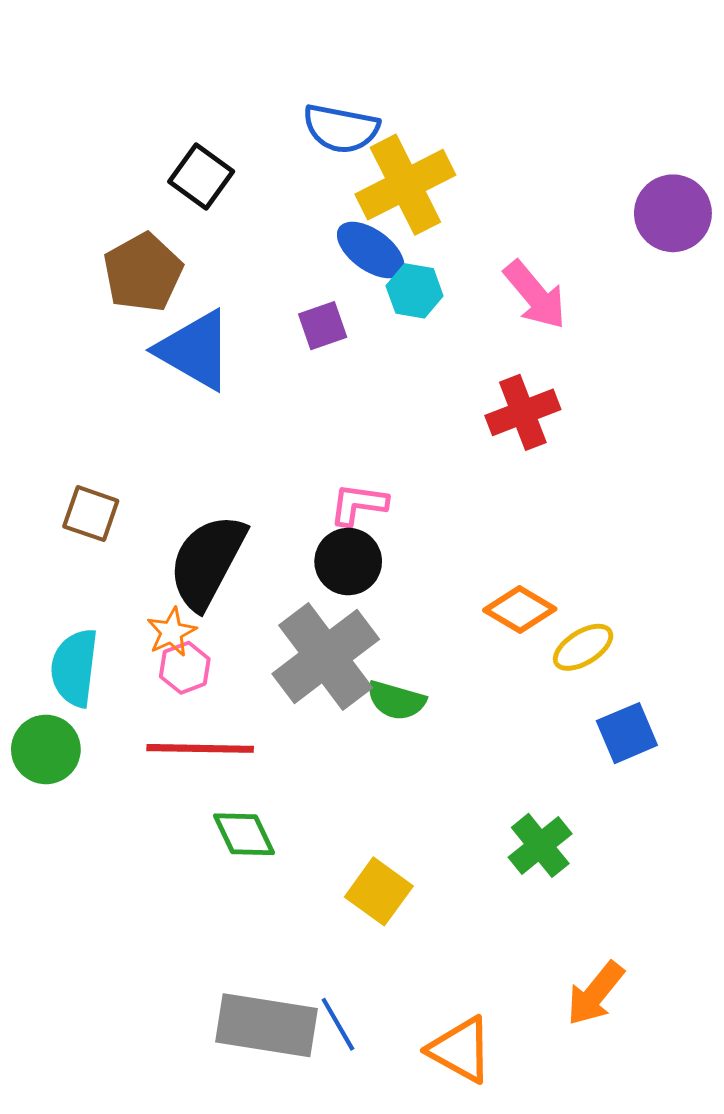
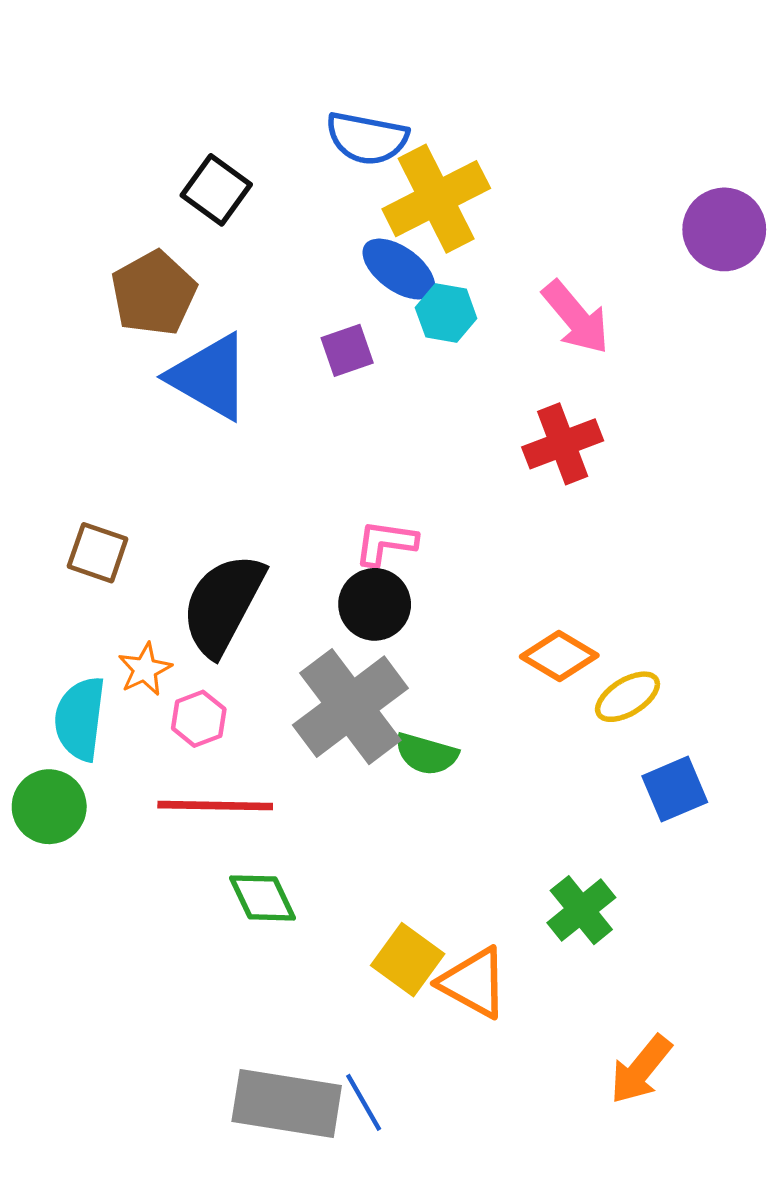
orange star: (171, 632) -> (145, 669), moved
orange triangle: (461, 1050) -> (474, 983), moved

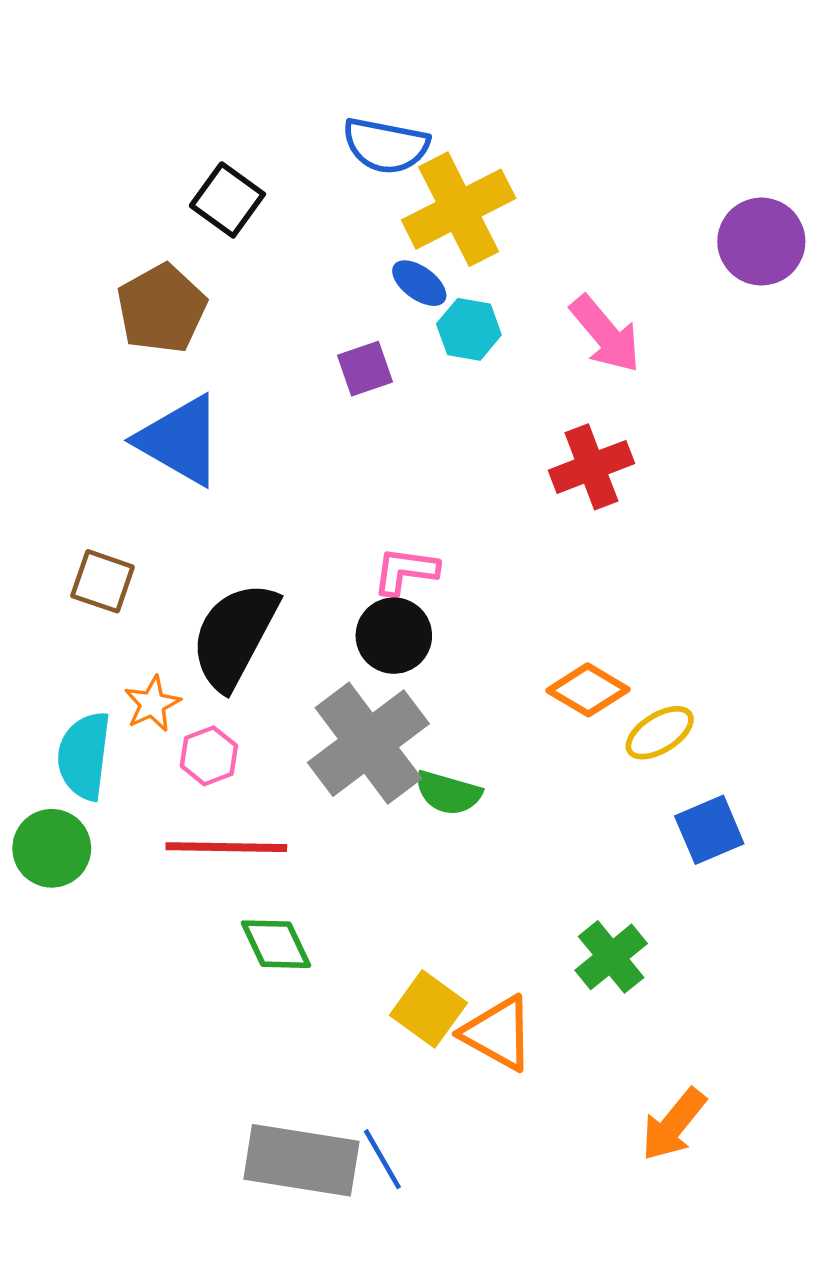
blue ellipse: (399, 269) -> (419, 283), size x0.7
blue triangle: (210, 377) -> (180, 440), moved

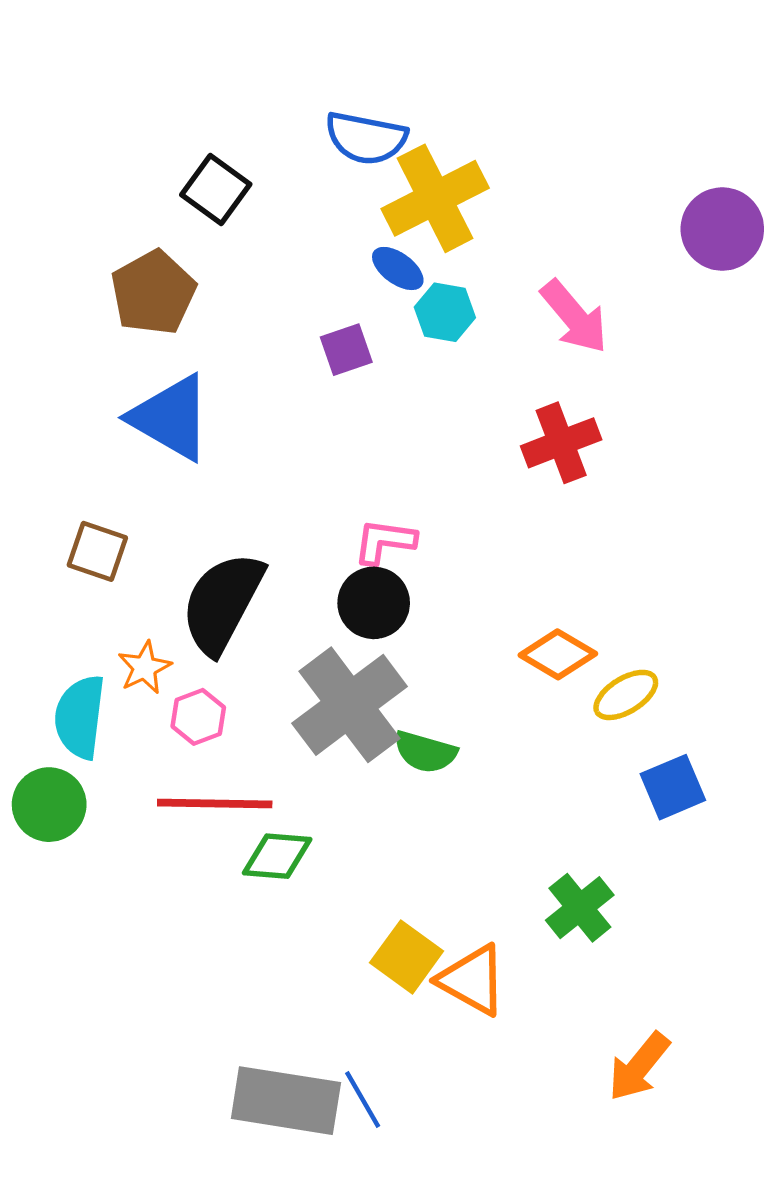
green diamond: (276, 944) -> (277, 856), moved, turned -60

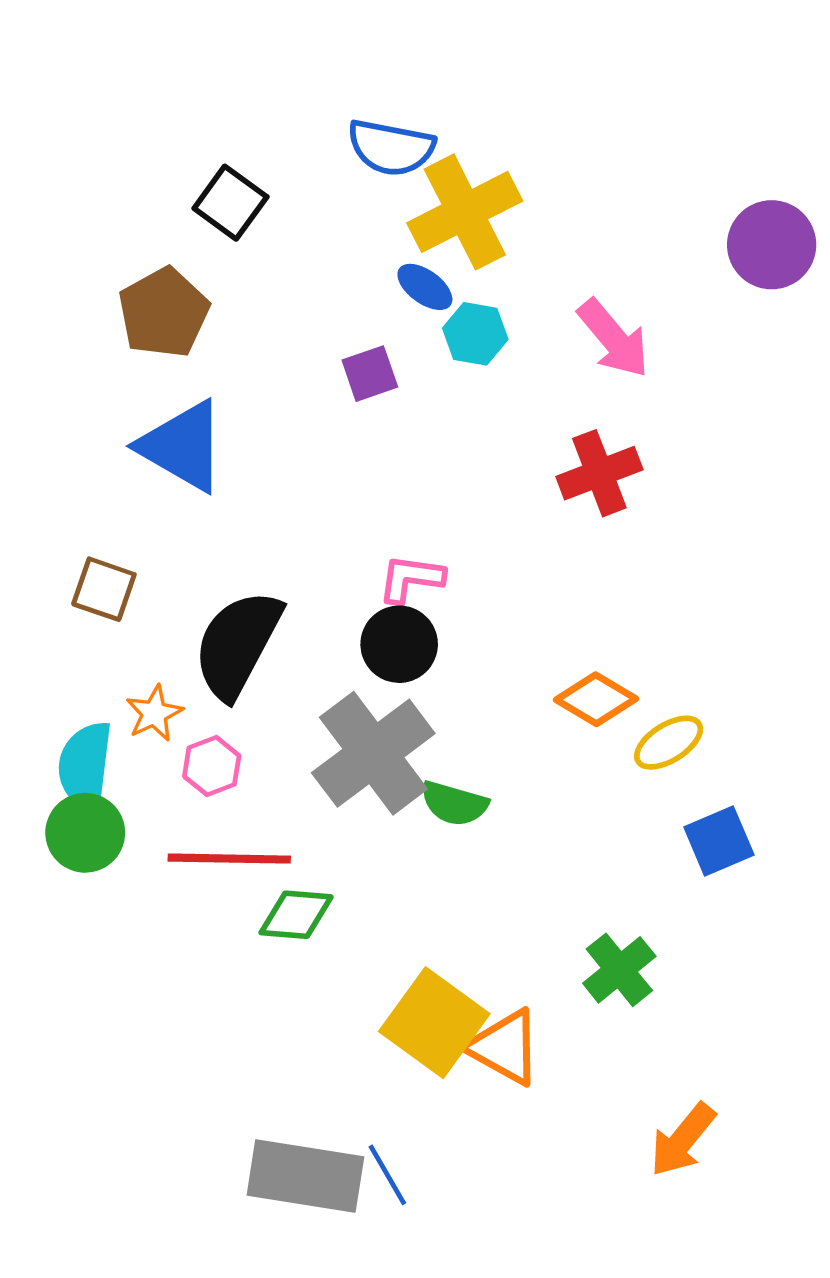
green circle: (49, 805) -> (85, 833), moved
yellow square: (407, 957) -> (434, 1023), size x1.4

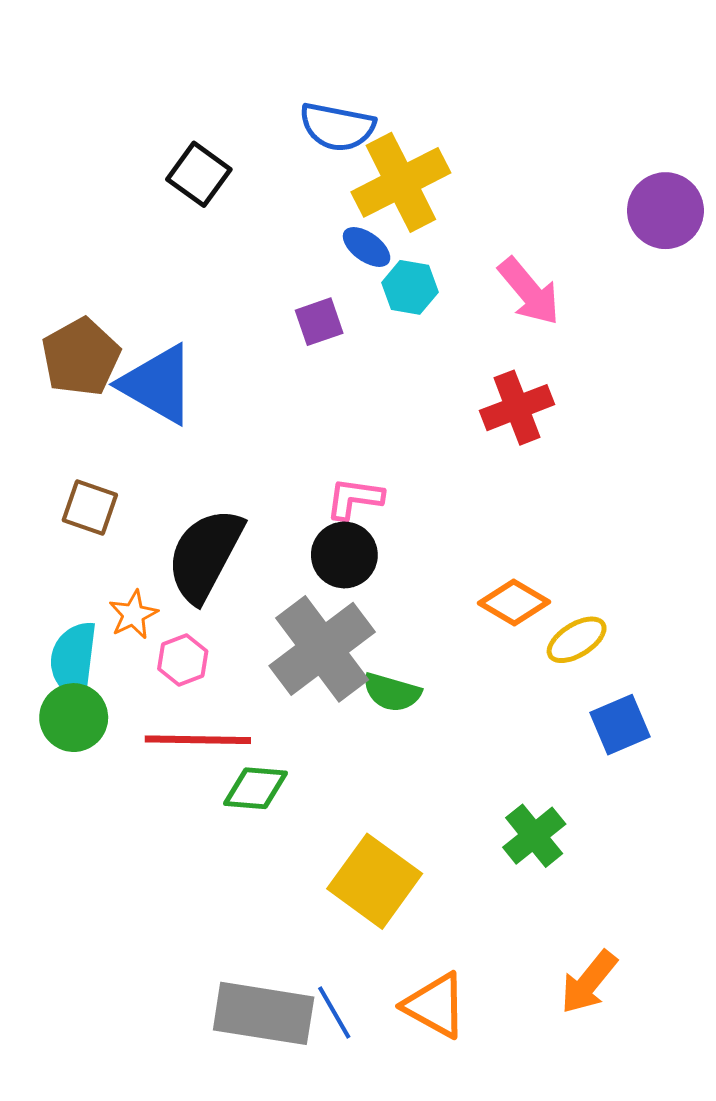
brown pentagon: (164, 313) -> (81, 357), moved
orange triangle: (505, 1047) -> (435, 1005), moved

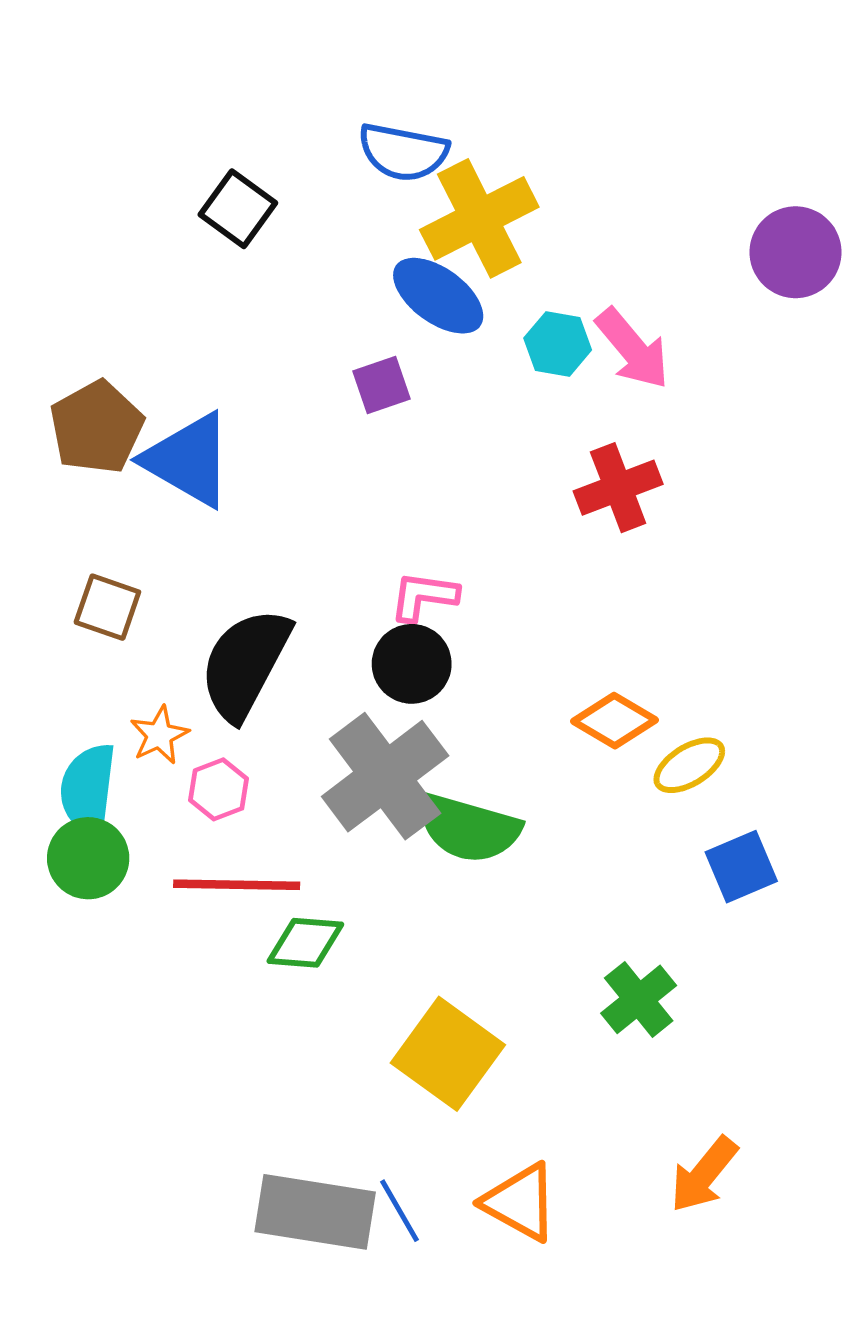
blue ellipse: (367, 247) -> (438, 296), size x1.6
cyan hexagon: (410, 287) -> (558, 344), moved
green semicircle: (392, 692) -> (468, 828), size x1.5

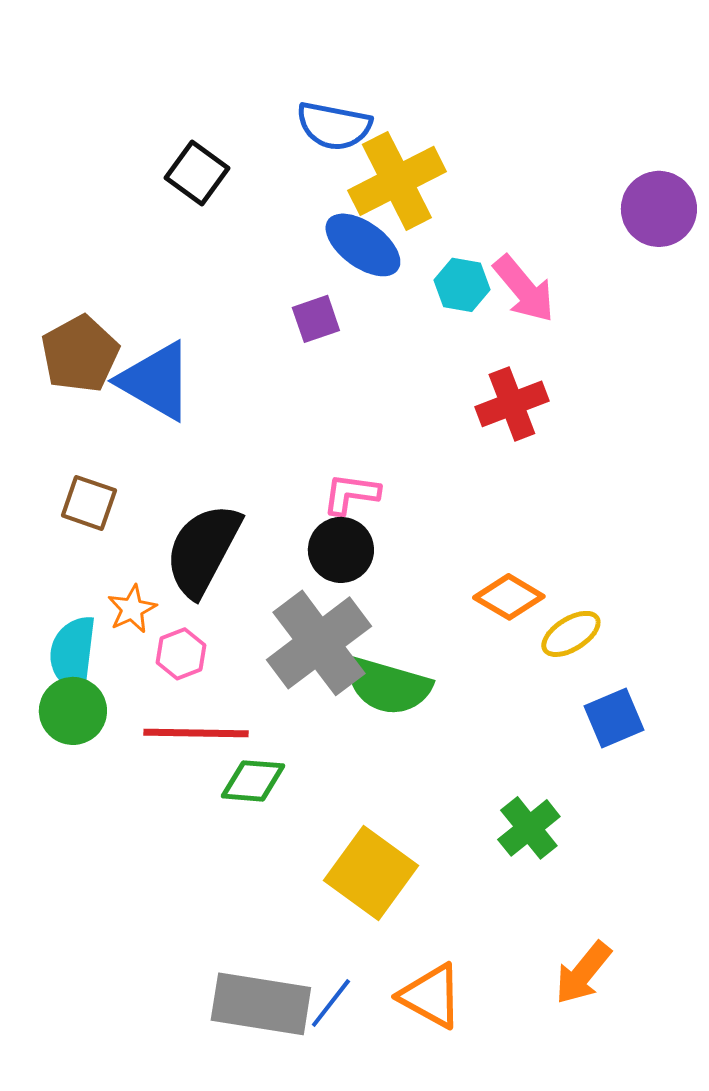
blue line: (400, 1211) -> (331, 1003), turned 68

